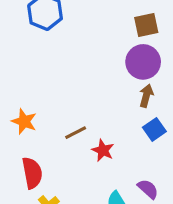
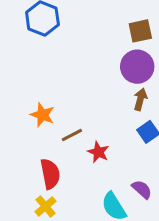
orange star: (24, 121) -> (42, 115), moved
red semicircle: (32, 173) -> (50, 174), moved

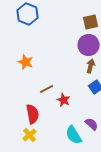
orange star: (42, 115) -> (26, 62), moved

